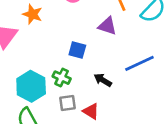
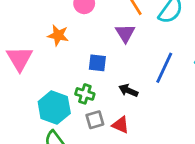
orange star: (33, 14) -> (58, 35), moved
purple triangle: (107, 26) -> (125, 33), turned 48
blue line: (139, 63) -> (164, 68), turned -32

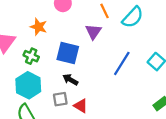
blue square: (97, 63) -> (68, 53), size x1.5
black arrow: (128, 90) -> (70, 80), moved
green cross: (85, 94) -> (31, 56), moved

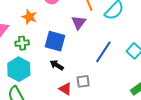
green cross: (31, 56) -> (22, 43), turned -32
gray square: (60, 99) -> (83, 81), moved

